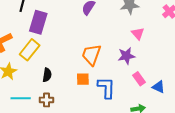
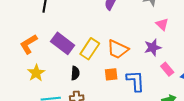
purple rectangle: (38, 22) -> (63, 43), moved, turned -65
yellow rectangle: (30, 50) -> (90, 49), moved
orange trapezoid: (91, 55) -> (118, 49), turned -80

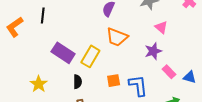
orange L-shape: (29, 44) -> (15, 27), moved
orange trapezoid: (118, 49) -> (117, 37), moved

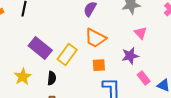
orange square: (114, 81) -> (99, 65), moved
yellow star: (39, 84) -> (23, 77), moved

